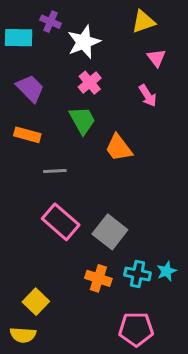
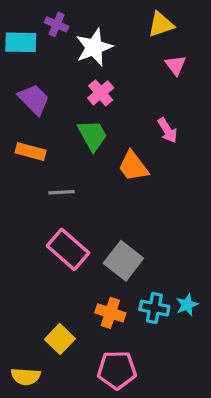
pink arrow: (148, 96) -> (167, 130), moved
yellow square: (36, 302) -> (60, 339), moved
pink pentagon: (136, 329) -> (117, 370), moved

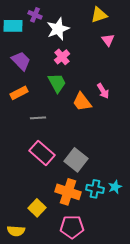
pink arrow: (167, 130) -> (103, 91), moved
orange rectangle: (31, 152) -> (19, 93), turned -42
orange cross: (110, 313) -> (68, 192), size x1.4

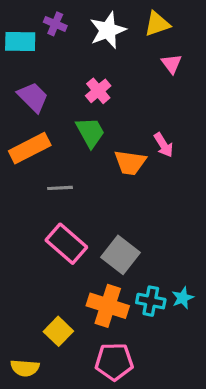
white star: (58, 29) -> (108, 30), moved
orange rectangle: (19, 93) -> (30, 148), size x1.4
orange trapezoid: (82, 102) -> (130, 162), turned -45

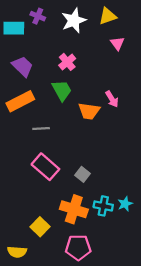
gray square: (121, 255) -> (83, 174), size x0.6

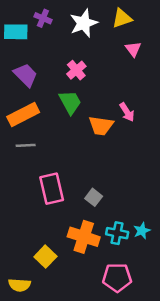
gray line: (41, 129) -> (26, 145), moved
pink rectangle: (45, 167) -> (52, 189), turned 36
pink pentagon: (78, 247) -> (117, 278), moved

